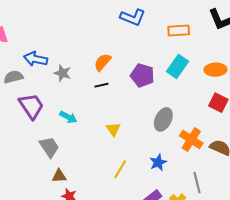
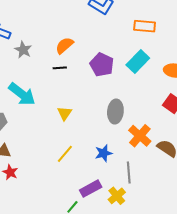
cyan arrow: (68, 117) -> (22, 94), size x1.6
gray ellipse: (163, 119) -> (115, 112), turned -30
gray line: (197, 183) -> (129, 172), moved

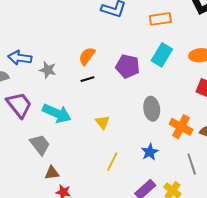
gray line: (129, 172) -> (192, 164), moved

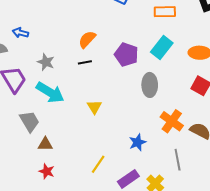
blue arrow: (20, 58) -> (20, 33), size x0.7
gray star: (48, 70) -> (46, 62), moved
gray ellipse: (152, 109) -> (150, 85), moved
yellow line: (112, 162) -> (98, 164), moved
brown triangle: (52, 173) -> (45, 144), moved

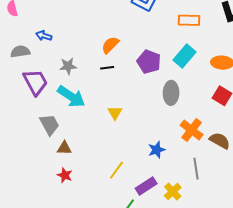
gray star: (46, 62) -> (68, 66), turned -30

